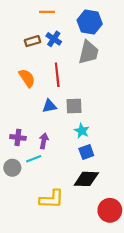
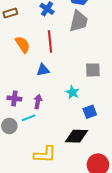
brown rectangle: (33, 41) -> (10, 13), moved
gray square: (74, 106) -> (93, 70), moved
blue square: (86, 152) -> (90, 112), moved

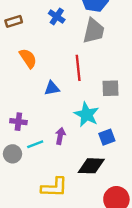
red line: (50, 41) -> (78, 68), moved
cyan star: (72, 92) -> (87, 114), size x1.5
purple arrow: (38, 102) -> (60, 136), moved

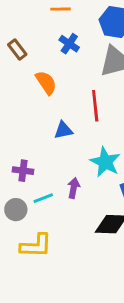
brown rectangle: (14, 21) -> (17, 49), turned 70
orange semicircle: (28, 58) -> (46, 83), moved
yellow L-shape: (54, 187) -> (36, 246), moved

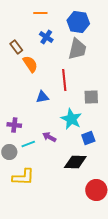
brown rectangle: (17, 49) -> (16, 47), moved
purple arrow: (74, 188) -> (49, 137), turned -72

